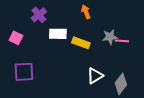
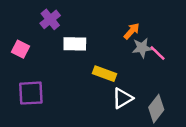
orange arrow: (86, 12) -> (132, 31), moved, turned 64
pink line: (122, 41) -> (157, 53), turned 40
yellow rectangle: (81, 43) -> (105, 74), moved

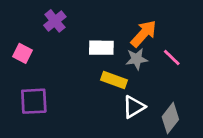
orange arrow: (132, 31) -> (144, 34), size x1.5
white rectangle: (75, 44) -> (101, 48), moved
gray star: (142, 48) -> (137, 59), moved

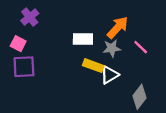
purple cross: (55, 21) -> (30, 17), moved
purple square: (34, 101) -> (24, 67), moved
white triangle: (134, 107) -> (109, 75), moved

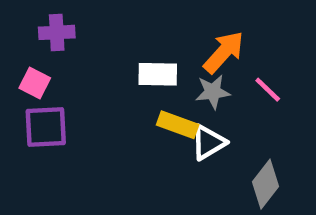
purple cross: (30, 17) -> (57, 32), turned 36

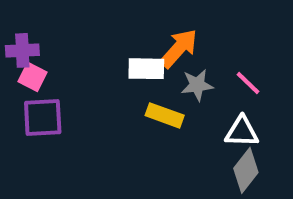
purple cross: (57, 32) -> (22, 50), moved
orange arrow: (224, 52) -> (179, 48), moved
white triangle: (208, 142) -> (242, 132), moved, turned 33

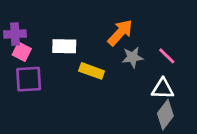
white rectangle: (146, 69) -> (64, 46), moved
yellow rectangle: (165, 115) -> (92, 71), moved

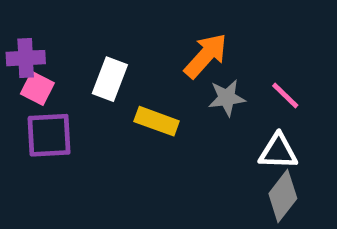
white rectangle: (64, 46) -> (110, 79), turned -70

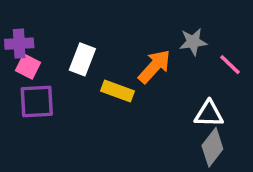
orange arrow: (206, 56) -> (154, 66), moved
pink line: (285, 95) -> (230, 65), moved
gray star: (227, 98) -> (193, 42), moved

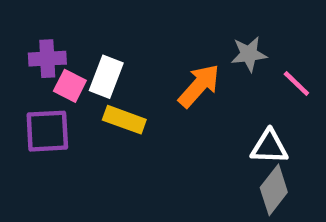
purple cross: (19, 44) -> (47, 59), moved
pink square: (28, 66) -> (70, 86), moved
yellow rectangle: (118, 91) -> (124, 120), moved

